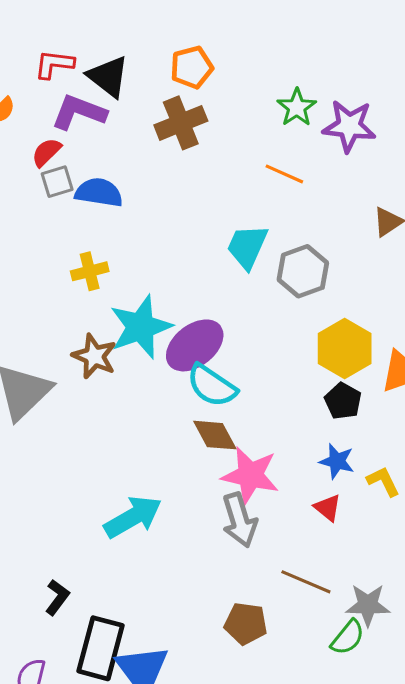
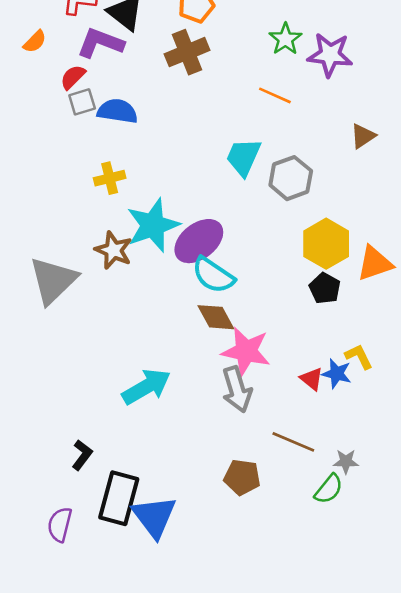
blue star: (337, 461) -> (337, 374), moved
gray star: (368, 605) -> (346, 462), size x0.7

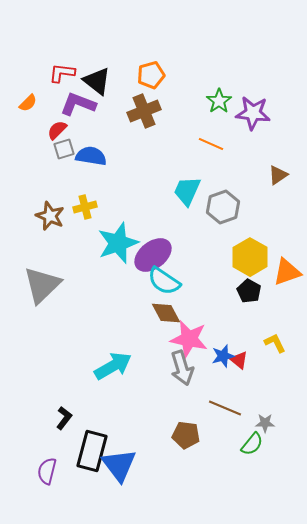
brown star: (114, 250) -> (50, 216), moved
blue star: (337, 374) -> (223, 356), moved, turned -30

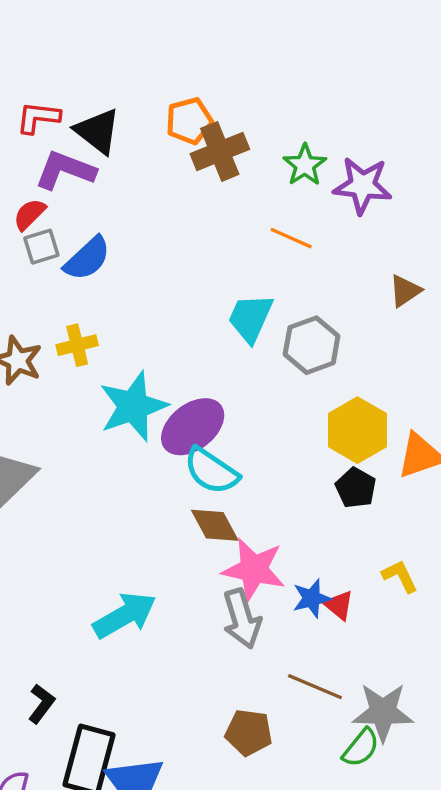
brown cross: (144, 111) -> (220, 151), moved
blue semicircle: (91, 156) -> (87, 259), turned 128
gray star: (265, 423) -> (383, 712), size x1.8

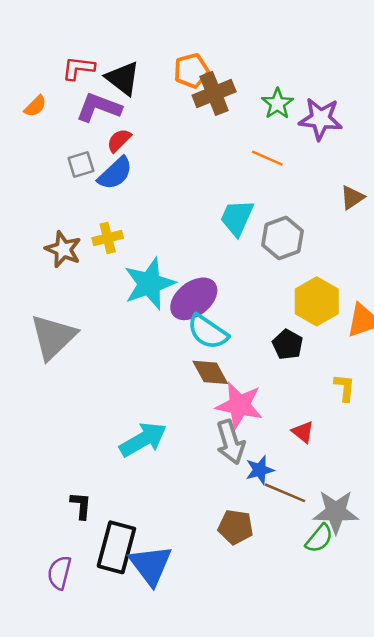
red semicircle: (30, 214) -> (119, 140), moved
black pentagon: (356, 488) -> (288, 344), moved
yellow L-shape: (400, 576) -> (345, 388), moved, turned 32
blue star: (312, 598) -> (260, 470), moved
black L-shape: (41, 704) -> (81, 505), turned -32

